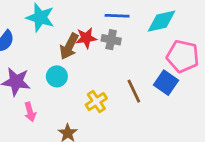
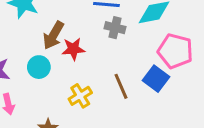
red star: (86, 38) -> (73, 49), moved
gray cross: (111, 40) -> (115, 28), moved

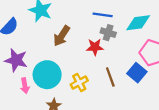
red star: (73, 49) -> (95, 47), moved
cyan circle: (39, 67) -> (47, 75), moved, size x1.6

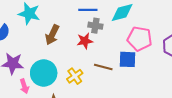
blue square: (137, 73) -> (128, 59), turned -30
brown line: (110, 77) -> (103, 67), turned -48

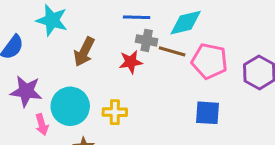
blue square: (128, 59) -> (207, 113), moved
brown line: (103, 67) -> (172, 51), moved
yellow cross: (75, 76) -> (115, 112), turned 35

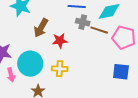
red star: (131, 62) -> (60, 41), moved

